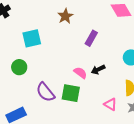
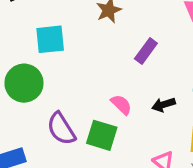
green circle: (19, 67) -> (24, 83), size x1.5
black arrow: (98, 70) -> (164, 105), moved

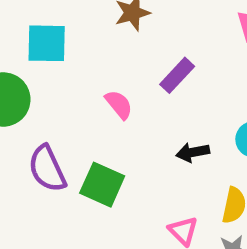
pink semicircle: (121, 105) -> (119, 105), moved

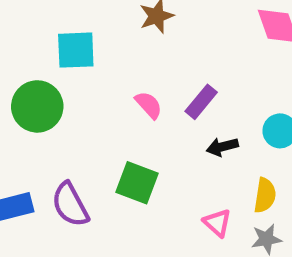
purple rectangle: (177, 75) -> (201, 102), moved
purple semicircle: (47, 169) -> (70, 205), moved

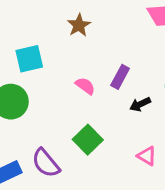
green square: (137, 183) -> (88, 140), turned 36

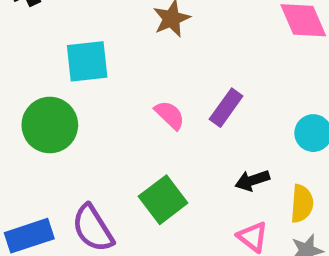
black arrow: (140, 104) -> (252, 180), moved

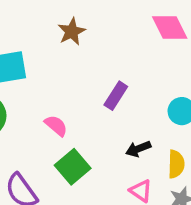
pink semicircle: (170, 115) -> (56, 126), moved

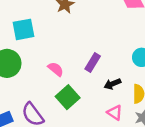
purple rectangle: (116, 96) -> (93, 63), moved

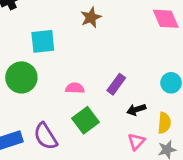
pink semicircle: (56, 69) -> (75, 88), turned -42
pink triangle: (115, 113) -> (136, 142), turned 35

